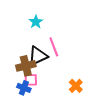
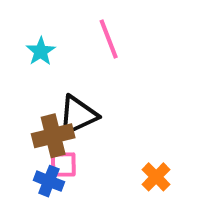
cyan star: (36, 22) -> (41, 51), moved
pink line: (54, 47) -> (109, 39), moved

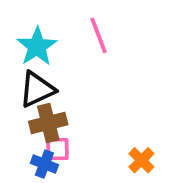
cyan star: (41, 51) -> (37, 47), size x1.5
black triangle: (78, 115) -> (37, 89), moved

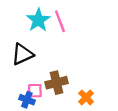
cyan star: (37, 47) -> (38, 20), moved
brown cross: (48, 123) -> (57, 83), moved

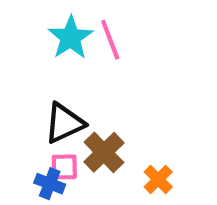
black triangle: (22, 54) -> (64, 123), moved
brown cross: (57, 83) -> (104, 152), turned -30

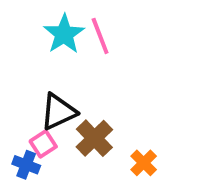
pink square: (64, 167) -> (43, 144), moved, turned -32
blue cross: (50, 184) -> (26, 165), moved

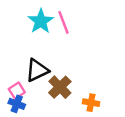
pink square: (43, 144) -> (17, 91), moved
orange cross: (144, 163) -> (91, 103), turned -35

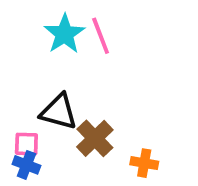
black triangle: (37, 70) -> (59, 112), turned 40
pink square: (17, 91) -> (26, 144), turned 35

